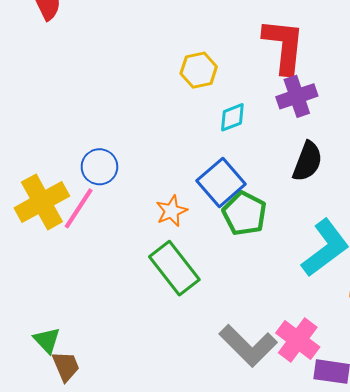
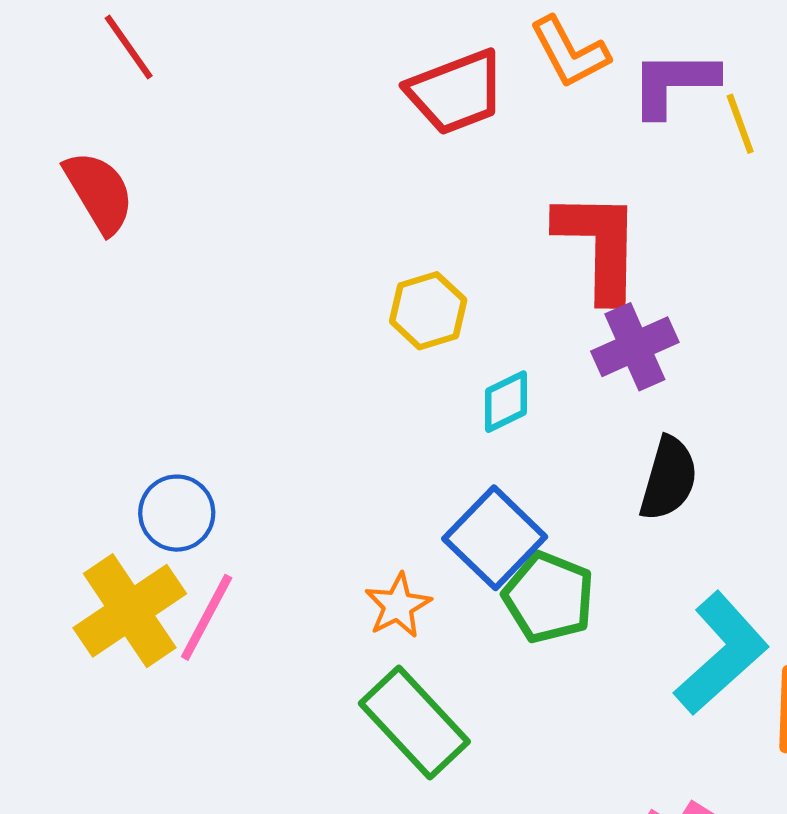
blue circle: (99, 167) -> (177, 513), moved

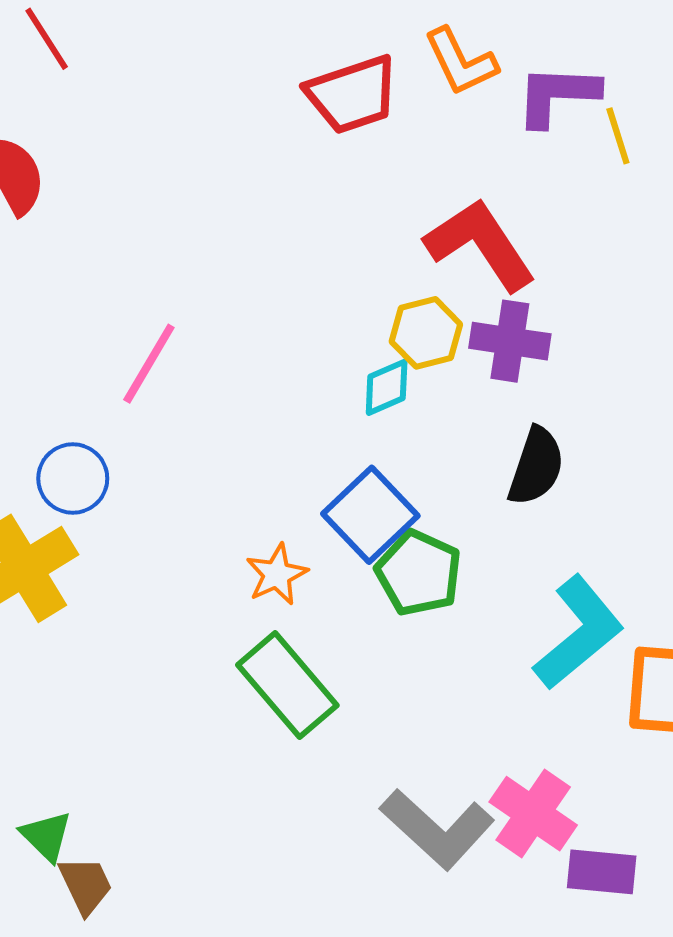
red L-shape: (599, 245) -> (480, 245), turned -37
yellow hexagon: (428, 311) -> (426, 333), moved
purple cross: (635, 347) -> (510, 341), turned 30
pink line: (207, 617) -> (149, 364), moved

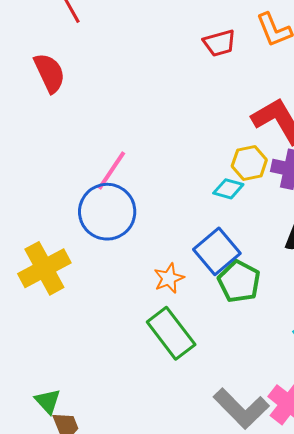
red trapezoid: (352, 95) -> (219, 43), size x0.7
cyan diamond: (387, 387) -> (228, 189), turned 36
blue circle: (73, 478) -> (107, 212), moved, size x1.6

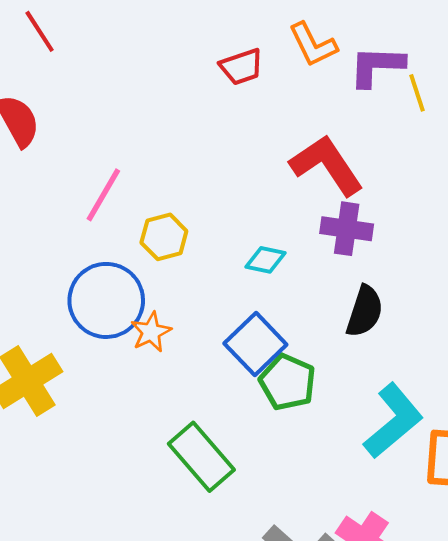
yellow hexagon: (249, 163) -> (164, 237), moved
pink line: (112, 171) -> (103, 195), moved
orange star: (169, 278) -> (151, 332), moved

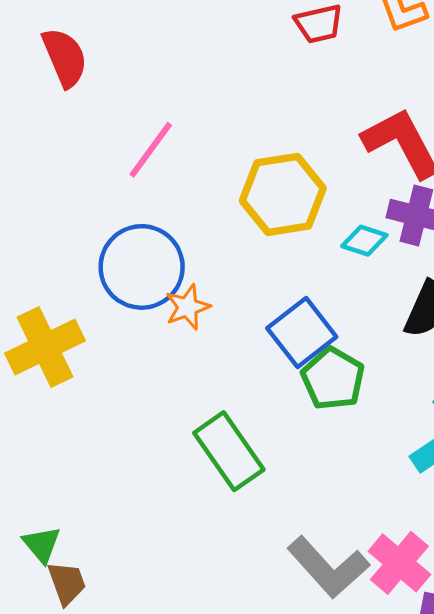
yellow hexagon: (164, 237) -> (283, 194), moved, size x1.6
cyan diamond: (265, 260) -> (364, 241), moved

